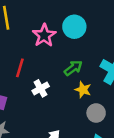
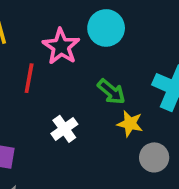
red line: (20, 68) -> (29, 78), moved
green arrow: (73, 68) -> (111, 92), turned 84

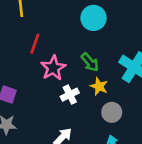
pink star: (61, 46) -> (53, 68), moved
white cross: (64, 129) -> (70, 95), moved

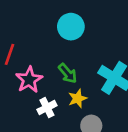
yellow star: (99, 86) -> (78, 98), turned 30

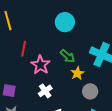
white cross: (47, 108) -> (45, 91), moved

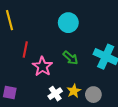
yellow star: (77, 73) -> (74, 91), moved
white cross: (45, 91) -> (55, 94), moved

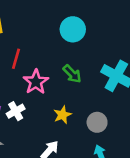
yellow star: (74, 91) -> (62, 115), moved
white cross: (55, 94) -> (16, 111), moved

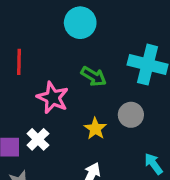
red line: (16, 59) -> (19, 62), moved
gray circle: (97, 122) -> (131, 115), moved

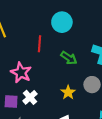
red line: (19, 62) -> (39, 44), moved
pink star: (53, 98) -> (21, 73), moved

